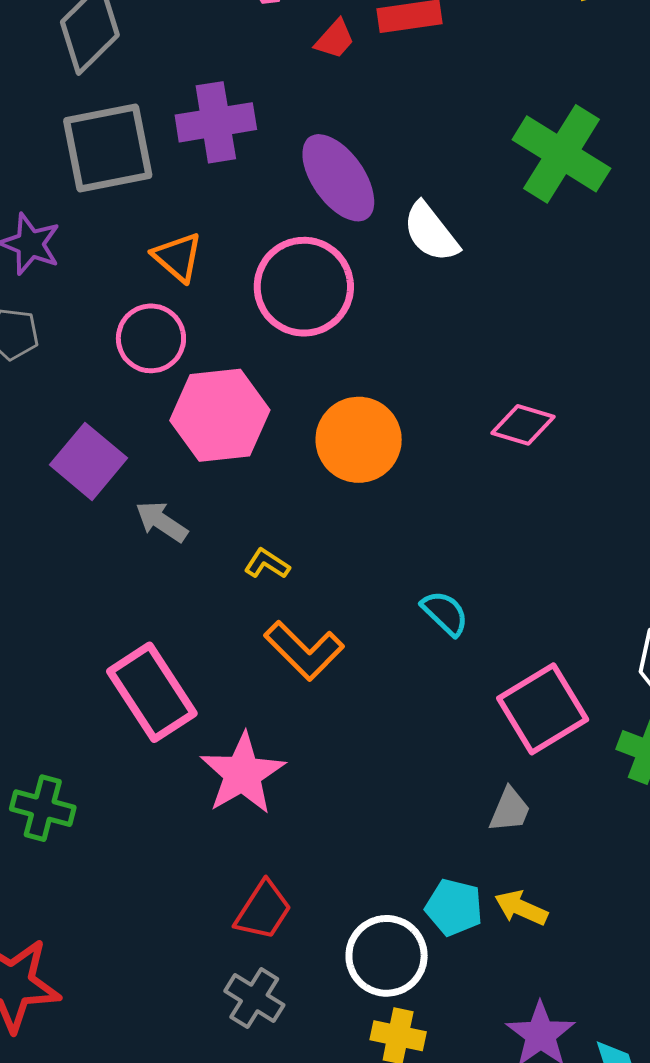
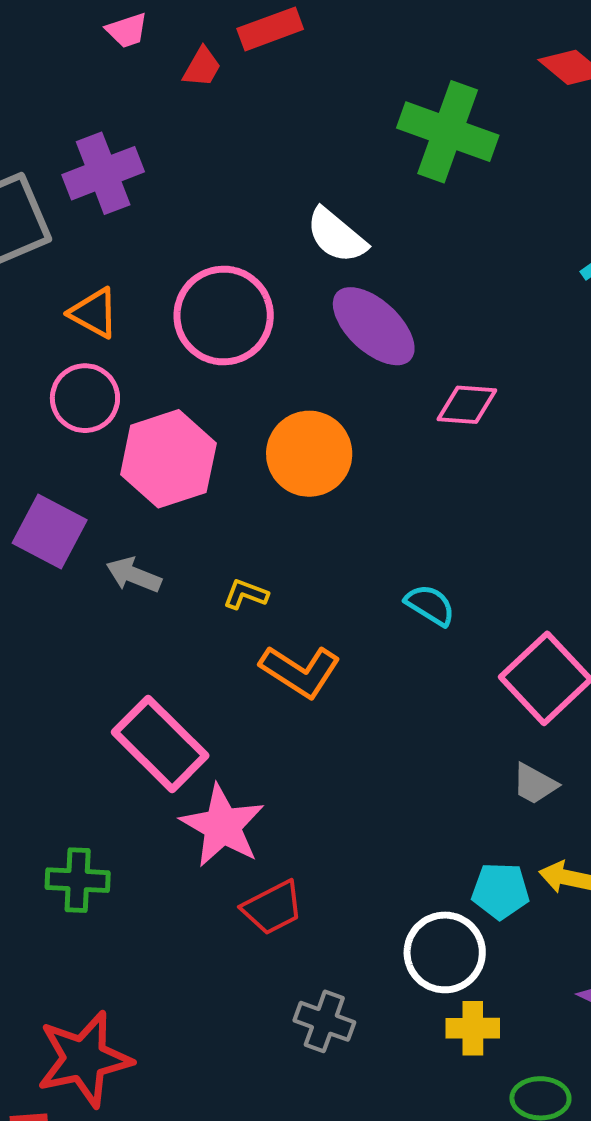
purple ellipse: (338, 178) -> (374, 326), moved
pink star: (243, 774) -> (222, 826), moved
gray trapezoid: (510, 810) -> (535, 784), turned 108
red trapezoid: (263, 910) -> (273, 908), moved, turned 42

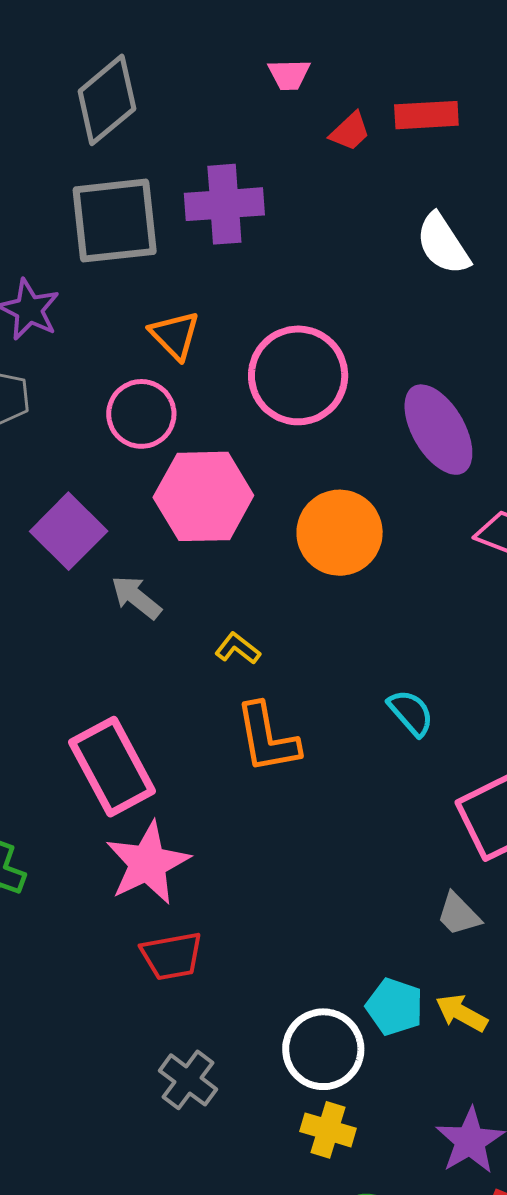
white semicircle: (336, 236) -> (443, 244), moved
orange L-shape: (300, 671) -> (267, 738), turned 30

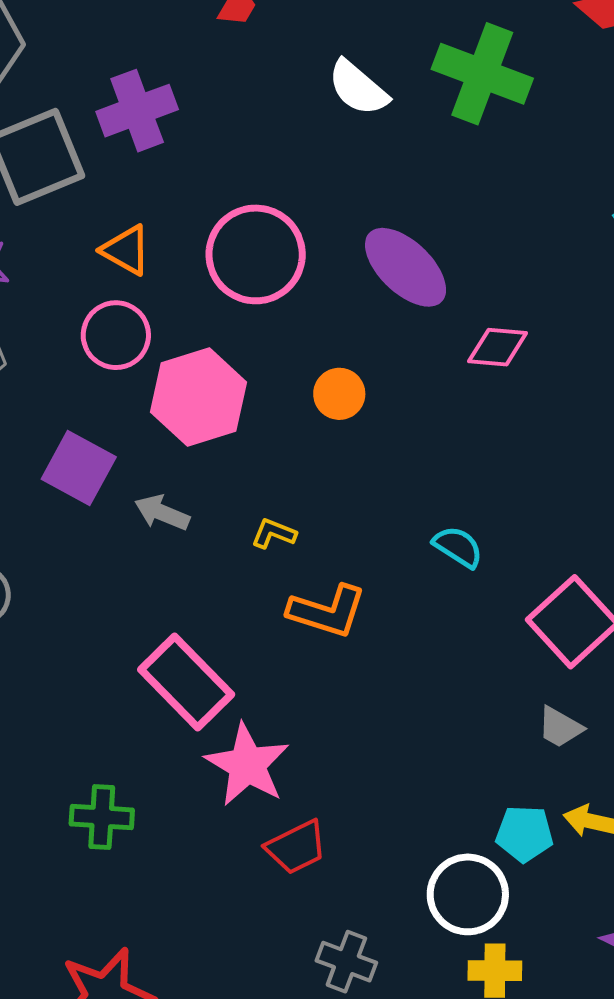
orange circle: (340, 533) -> (339, 394), size x0.6
orange L-shape: (267, 738) -> (327, 611), turned -46

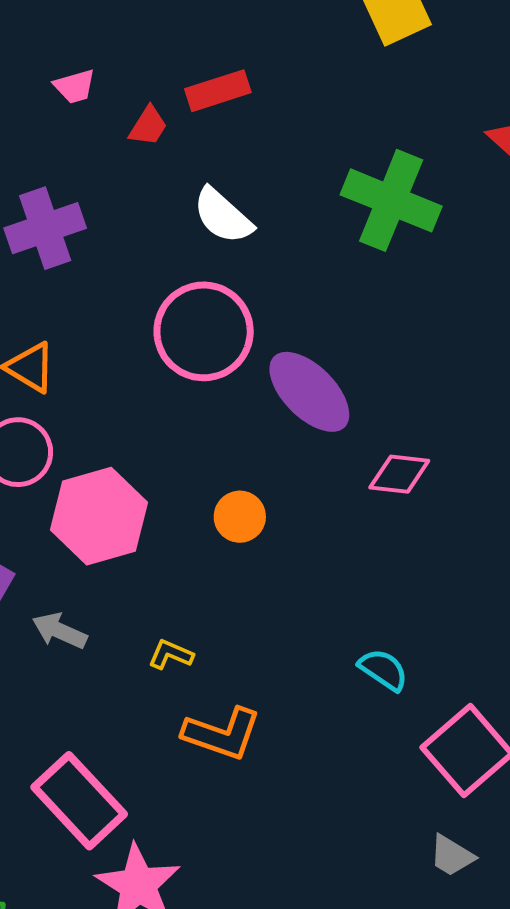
white semicircle: (358, 88) -> (223, 216), moved
pink circle: (256, 254) -> (204, 331), moved
cyan semicircle: (458, 547) -> (383, 670), moved

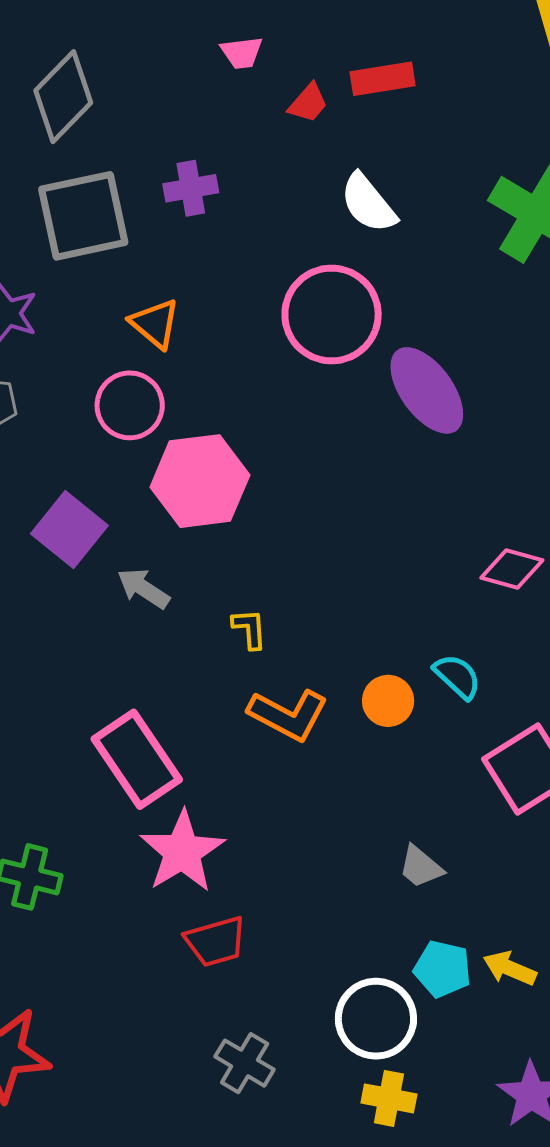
purple cross: (45, 228) -> (191, 188), size x0.7
pink diamond: (399, 474) -> (512, 569), moved
orange circle: (240, 517) -> (388, 701), moved
yellow L-shape: (171, 655) -> (250, 629), turned 54
gray trapezoid: (452, 856) -> (421, 867), moved

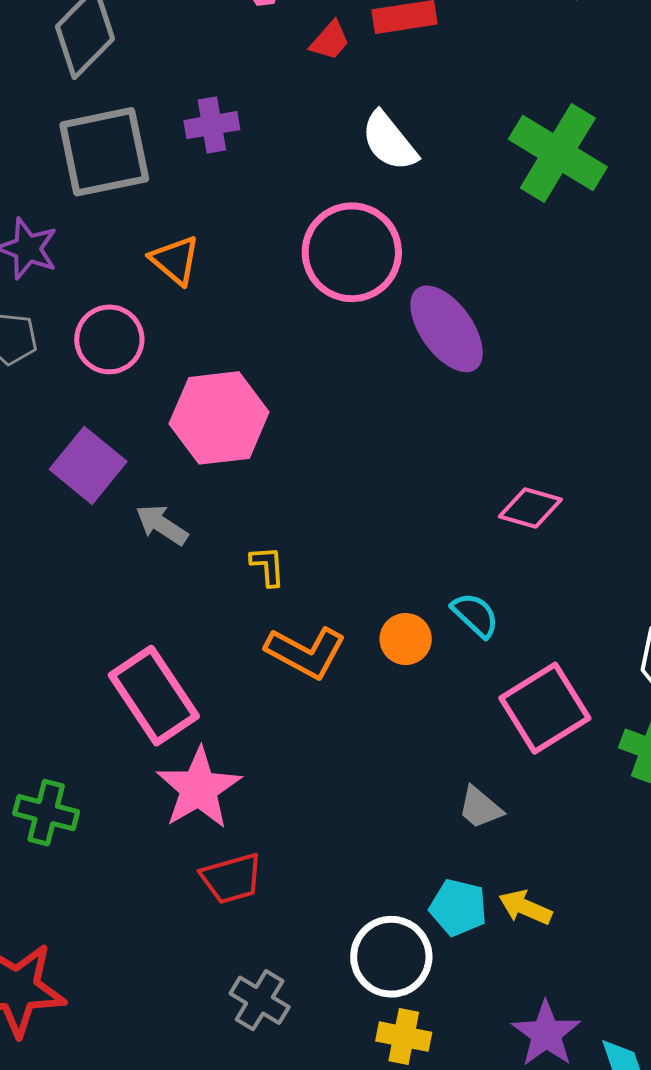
pink circle: (130, 405) -> (109, 339), moved
gray trapezoid: (421, 867) -> (480, 808), moved

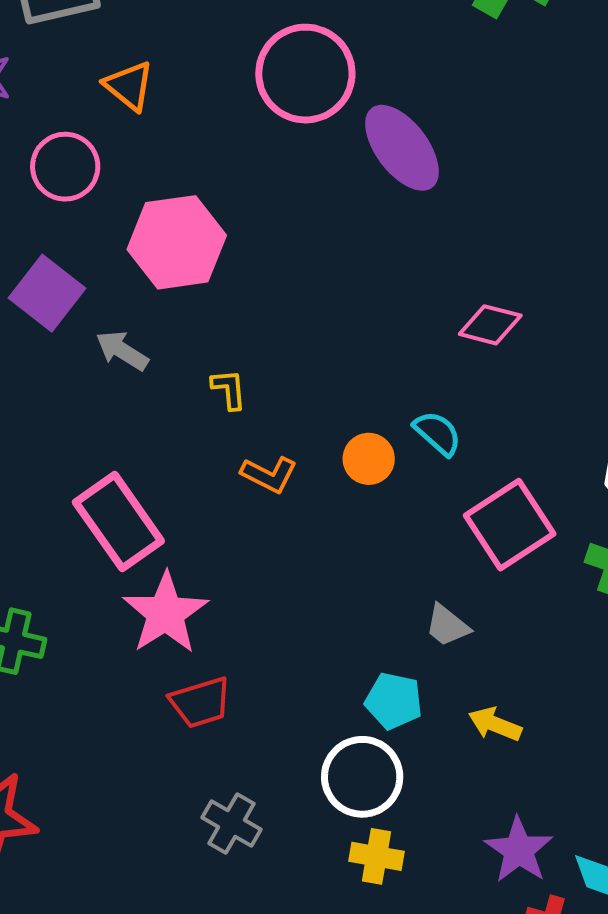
orange L-shape: (306, 652) -> (269, 475), size x0.7
cyan pentagon: (458, 907) -> (394, 701), moved

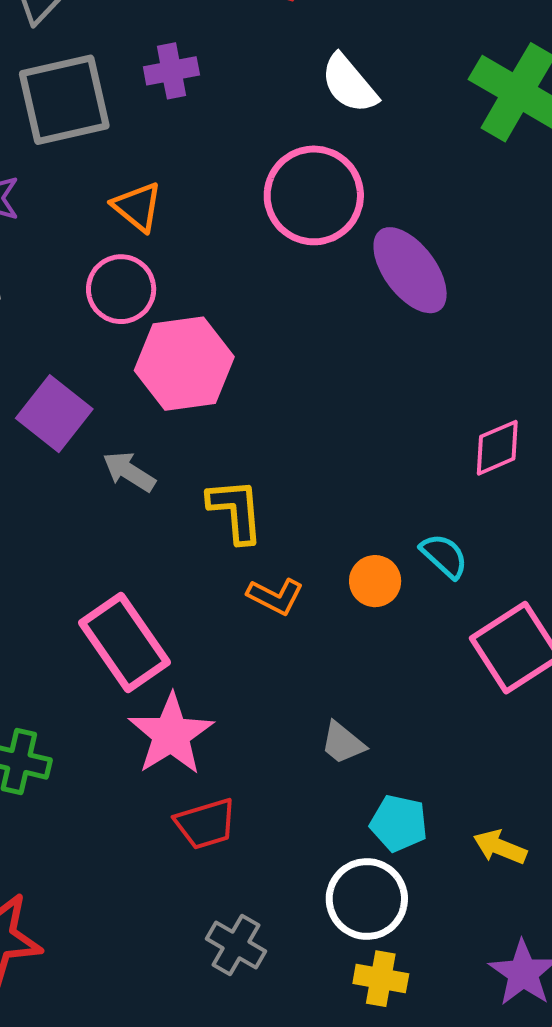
pink circle: (65, 167) -> (121, 289), moved
pink diamond: (490, 325) -> (497, 448), turned -38
yellow L-shape: (229, 389) -> (236, 511), size x1.6
gray trapezoid: (447, 626) -> (343, 743), moved

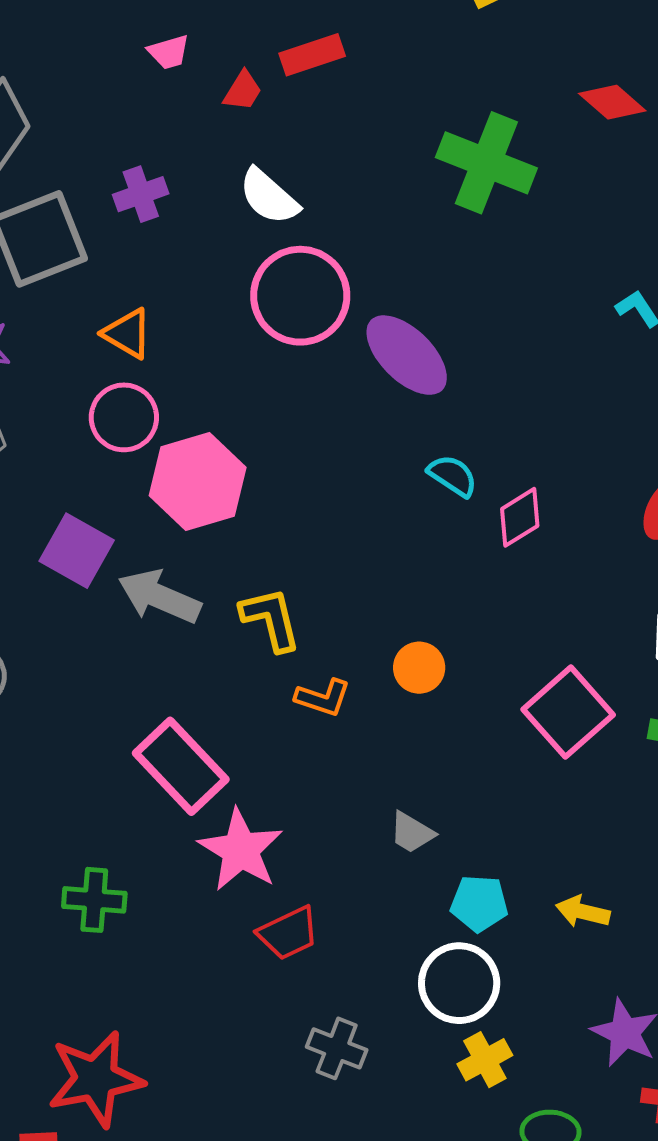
white semicircle: (349, 84) -> (269, 197), moved
gray arrow: (129, 472) -> (159, 597), size x1.5
cyan semicircle: (444, 556) -> (453, 476), moved
yellow cross: (381, 979) -> (485, 1060), turned -30

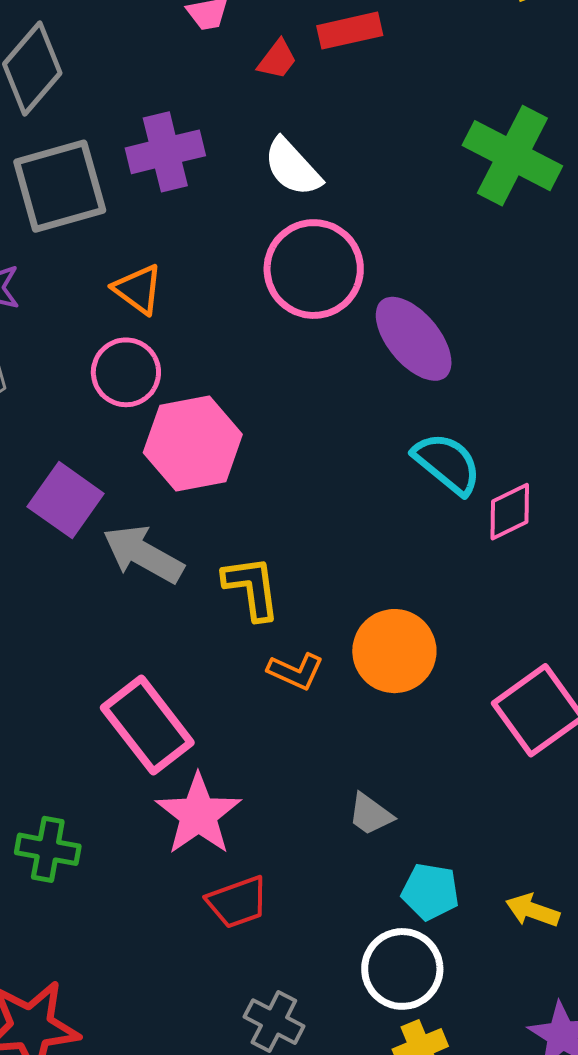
purple cross: (141, 194) -> (165, 152), size x1.4
cyan semicircle: (453, 476) -> (447, 463), size x1.4
orange circle: (419, 668) -> (394, 651), size x1.6

